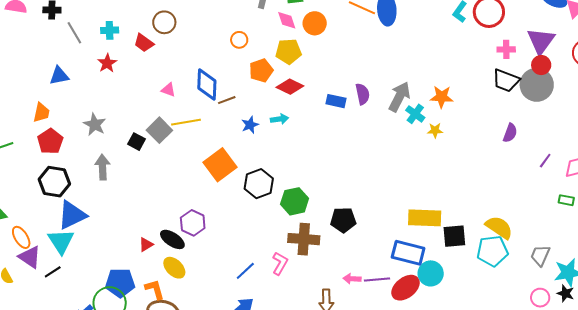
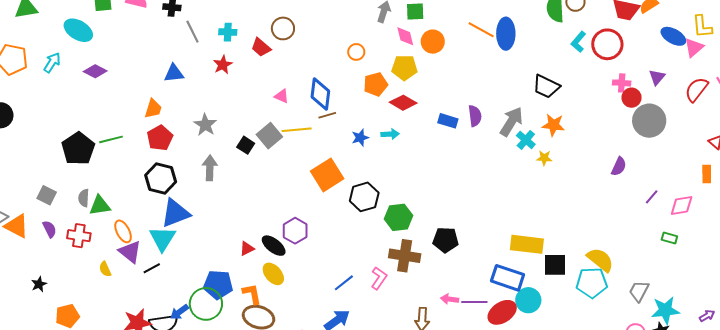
purple triangle: (541, 41) -> (657, 77), size x0.6
red circle: (541, 65) -> (632, 98), moved
black trapezoid: (506, 80) -> (546, 86), moved
brown line: (227, 100) -> (327, 115), moved

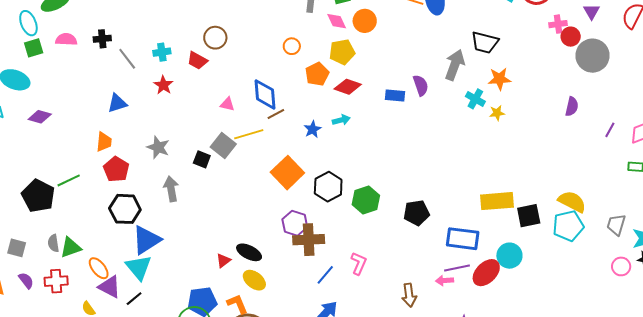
gray arrow: (511, 122) -> (455, 65), moved
purple hexagon: (295, 231) -> (295, 223), moved
brown cross: (405, 256) -> (309, 240), moved
blue rectangle: (507, 278) -> (463, 239), moved
pink arrow: (450, 299) -> (445, 281), moved

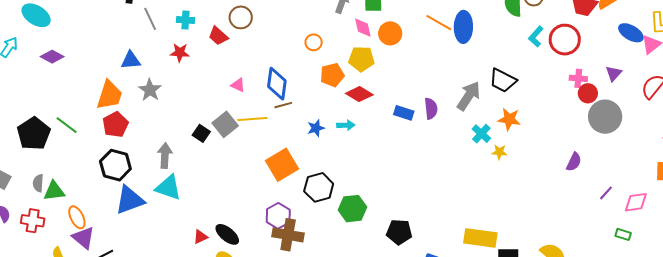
red star: (163, 85) -> (180, 53), turned 30
orange trapezoid: (104, 142) -> (109, 95), size x1.5
gray star: (158, 147) -> (150, 90), moved
green line: (69, 180) -> (67, 125), turned 50
cyan triangle: (139, 267) -> (168, 188), moved, turned -44

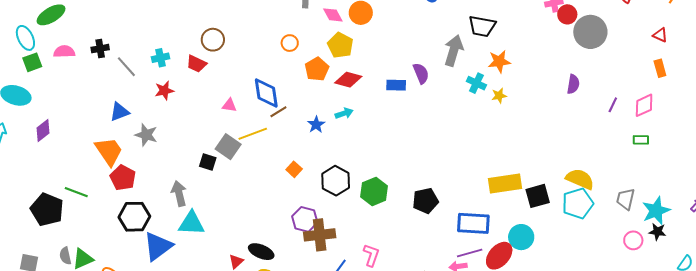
purple diamond: (52, 57) -> (43, 130), turned -50
yellow pentagon: (361, 59) -> (340, 45), turned -30
orange trapezoid: (109, 95) -> (109, 151), turned -36
orange square: (282, 165) -> (294, 169), size x0.5

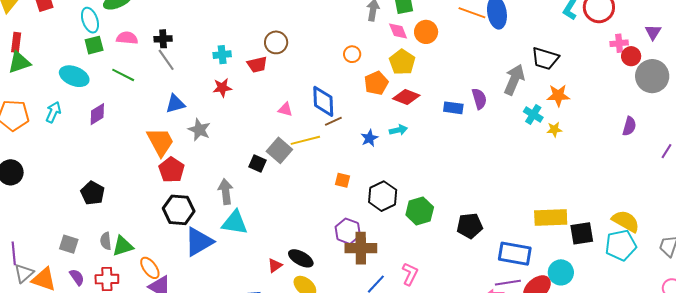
red trapezoid: (196, 64) -> (257, 65), turned -45
gray line: (126, 67) -> (166, 60), moved
orange square: (294, 169) -> (343, 180), turned -35
green line: (76, 192) -> (123, 75), moved
black pentagon: (47, 210) -> (93, 193), size x0.7

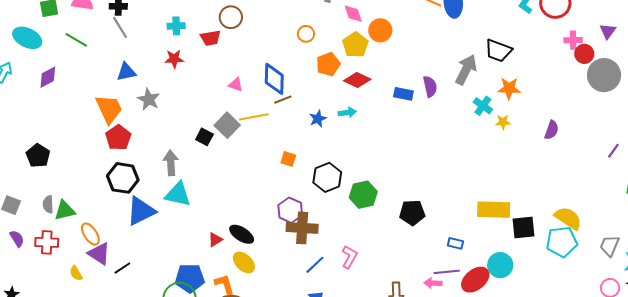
orange circle: (426, 32) -> (380, 30), moved
purple semicircle: (629, 126) -> (552, 130), moved
blue rectangle: (515, 254) -> (455, 243), size x0.5

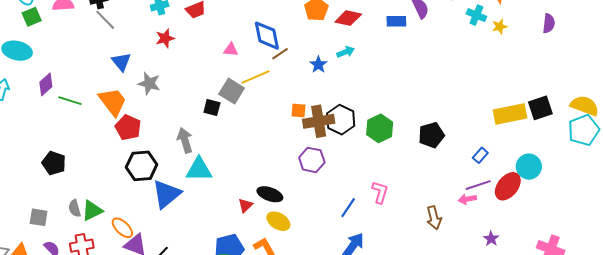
green line: (76, 40) -> (70, 101), moved
blue triangle: (126, 72) -> (121, 62), turned -45
black square: (524, 227) -> (540, 108), moved
brown cross: (302, 228) -> (319, 121), moved
blue rectangle: (455, 243) -> (480, 155), turned -49

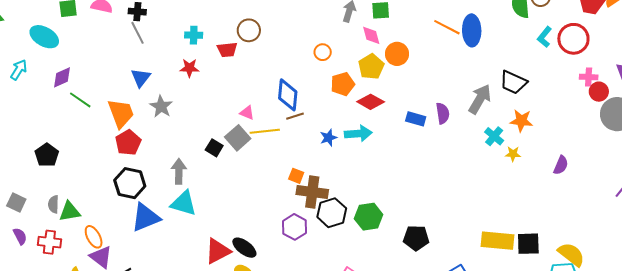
pink triangle: (231, 50) -> (247, 113), moved
cyan arrow: (346, 52) -> (358, 134), size x1.5
black hexagon: (341, 120) -> (332, 213), moved
red triangle: (245, 205) -> (218, 251), size x1.8

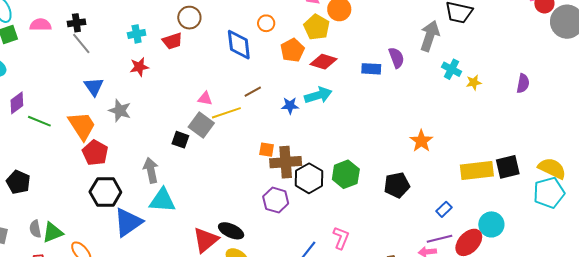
blue diamond: (288, 95) -> (239, 45), moved
orange star: (521, 121) -> (421, 141), moved, turned -30
blue star: (328, 138) -> (290, 106), turned 30

